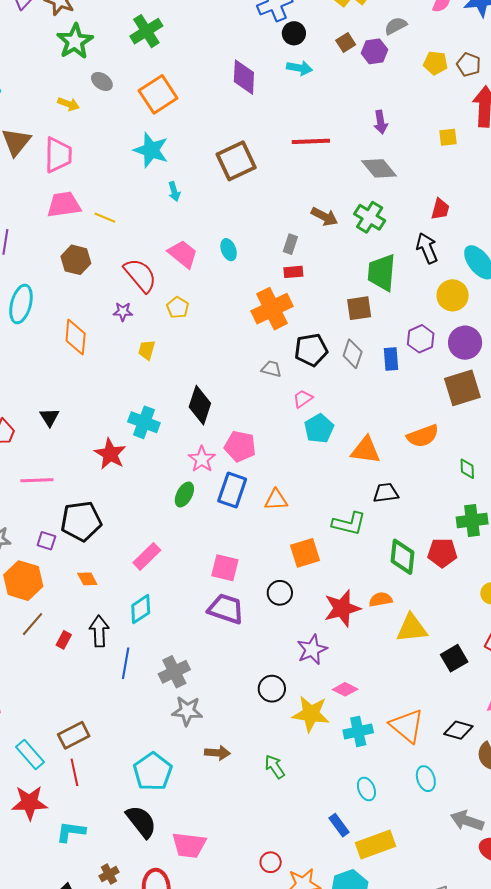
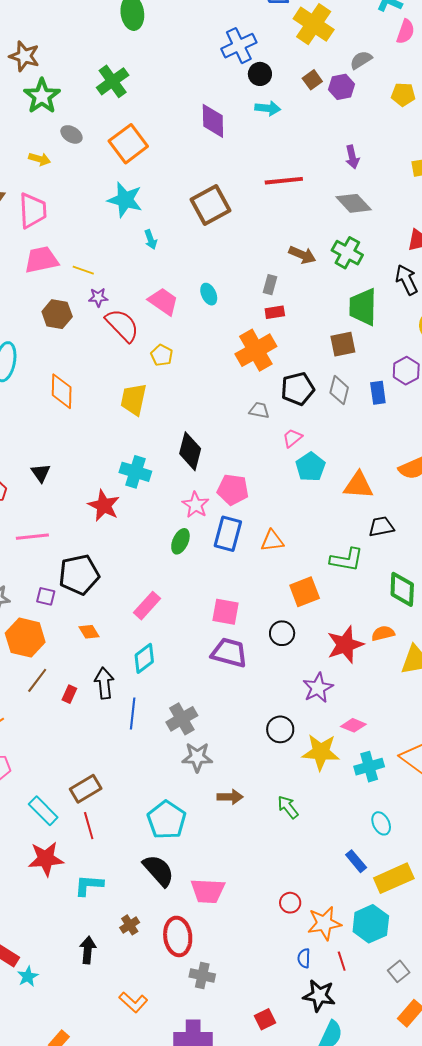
purple star: (123, 312) -> (98, 297), moved
yellow trapezoid: (147, 350) -> (133, 399), size x1.6

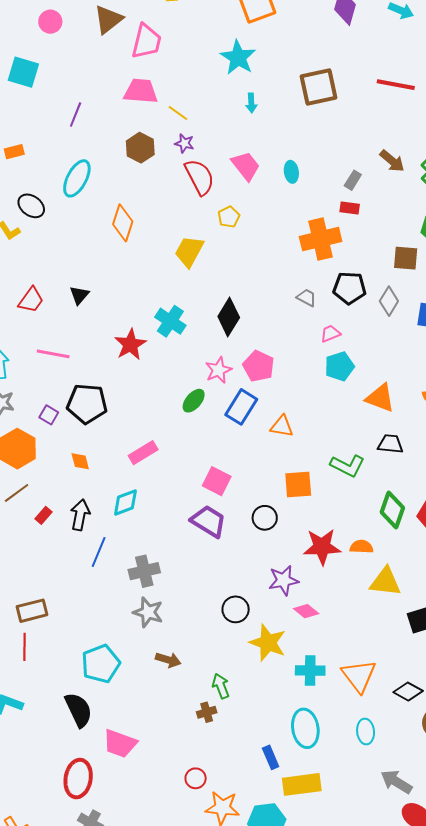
pink diamond: (353, 725) -> (306, 611), moved
cyan ellipse: (381, 823) -> (305, 728), size x1.6
brown cross: (130, 925) -> (207, 712), moved

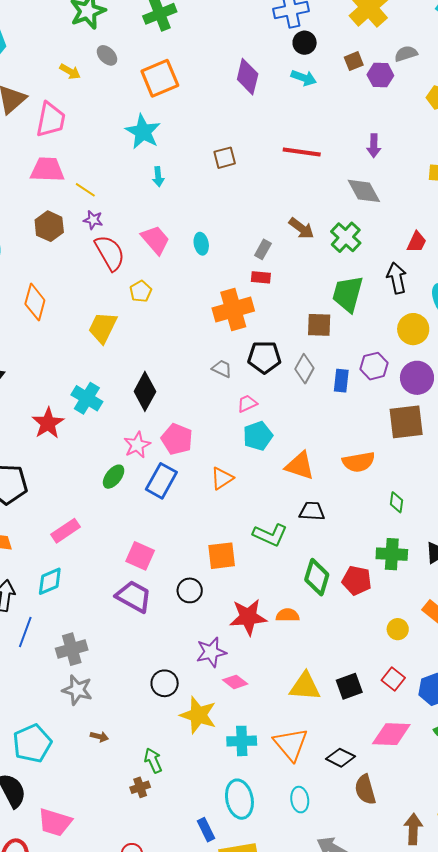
brown square: (319, 87) -> (225, 158), size x0.6
orange triangle: (282, 426) -> (222, 478), moved, turned -40
yellow triangle: (385, 582) -> (305, 686), moved
brown arrow: (168, 660) -> (99, 737), size x0.7

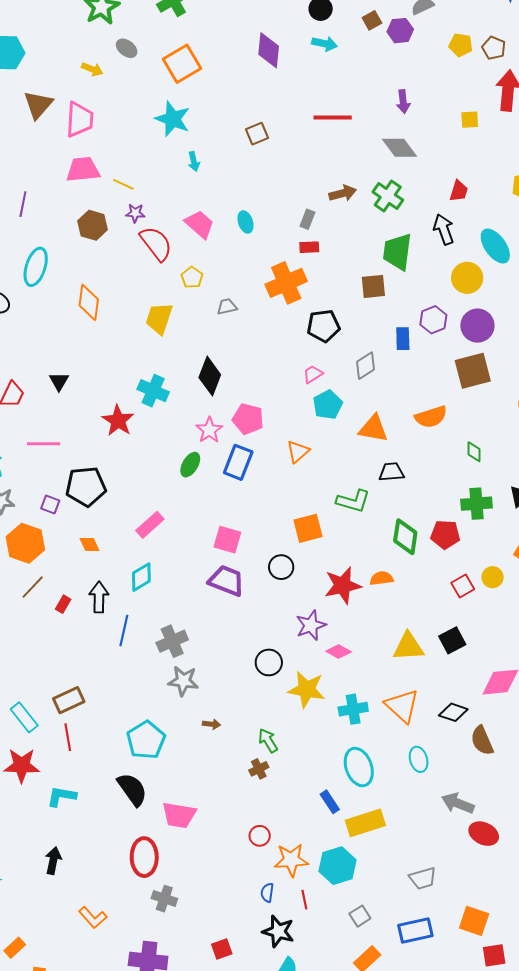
brown arrow: (301, 228) -> (343, 193), turned -44
gray trapezoid: (222, 369) -> (227, 307), moved, turned -30
gray diamond: (304, 369) -> (366, 366), moved, turned 36
red square: (393, 679) -> (463, 586), moved, turned 30

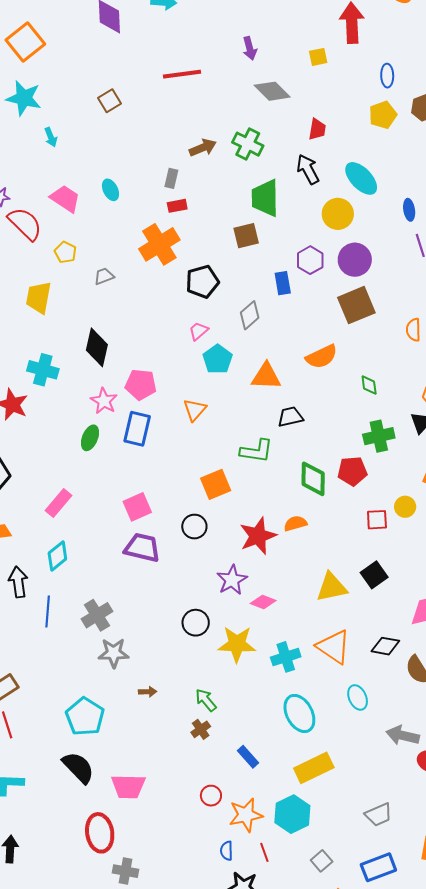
gray diamond: (399, 148) -> (272, 91), moved
pink square: (227, 540) -> (137, 507), turned -32
red square: (463, 586) -> (377, 520), turned 35
blue rectangle: (330, 802) -> (248, 757), moved

